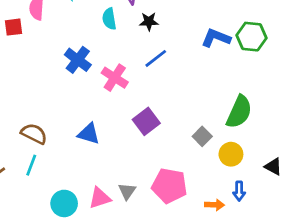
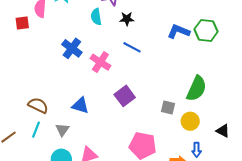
blue line: (156, 58) -> (132, 47), turned 66
gray square: (202, 136) -> (168, 108), turned -32
gray triangle: (127, 191) -> (62, 130), moved

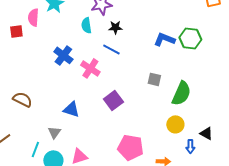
blue line: (132, 47) -> (111, 49), moved
brown semicircle: (38, 105) -> (22, 99), moved
gray square: (168, 108) -> (154, 79), moved
cyan line: (36, 130) -> (35, 149), moved
blue arrow: (197, 150) -> (190, 146), moved

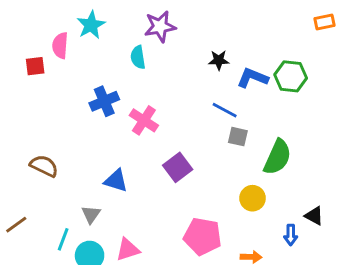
black star: (115, 27) -> (219, 60), moved
blue line: (111, 49) -> (225, 110), moved
blue cross: (63, 55) -> (104, 101), turned 30
yellow circle: (175, 124) -> (253, 198), moved

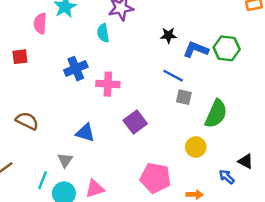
red square: (35, 66) -> (20, 57), moved
pink cross: (144, 120) -> (108, 84), turned -30
blue arrow: (291, 235) -> (227, 177), turned 133

